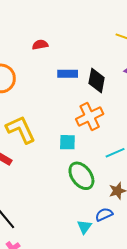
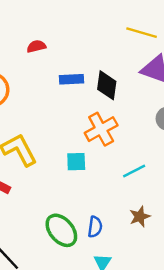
green ellipse: (81, 176) -> (61, 230), moved
blue semicircle: (104, 214) -> (95, 227), moved, turned 126

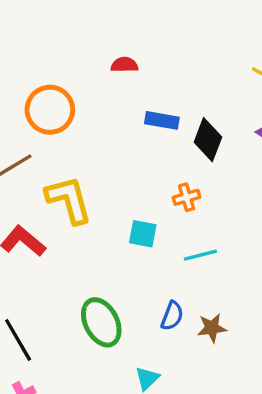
orange cross: (101, 129) -> (187, 197), size x0.6
cyan line: (134, 171) -> (200, 255), moved
blue semicircle: (95, 227) -> (172, 316), moved

